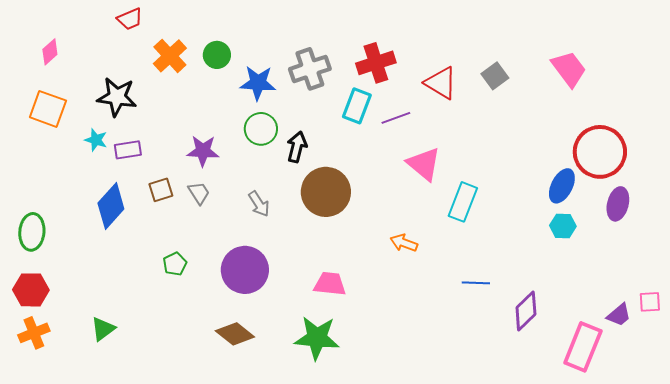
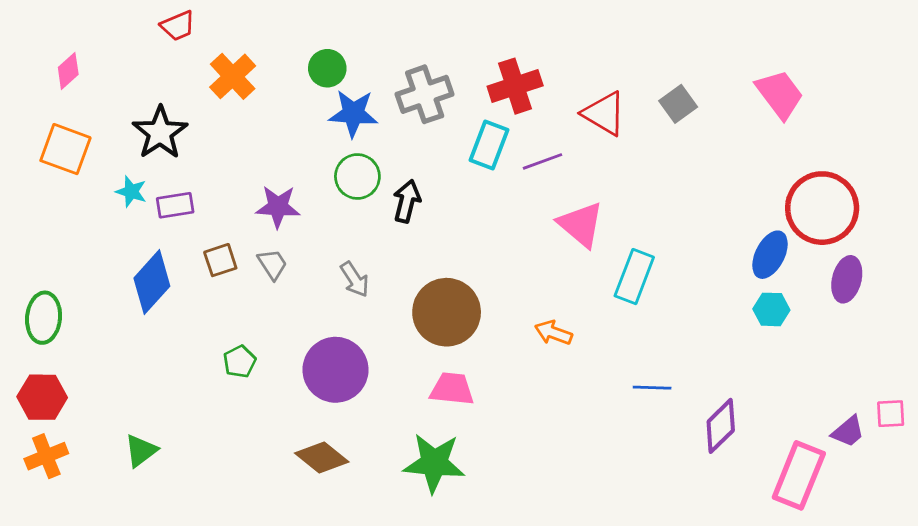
green circle: (217, 55) -> (327, 68), moved
black star: (117, 97) -> (160, 133), turned 30
brown circle: (326, 192) -> (447, 312), moved

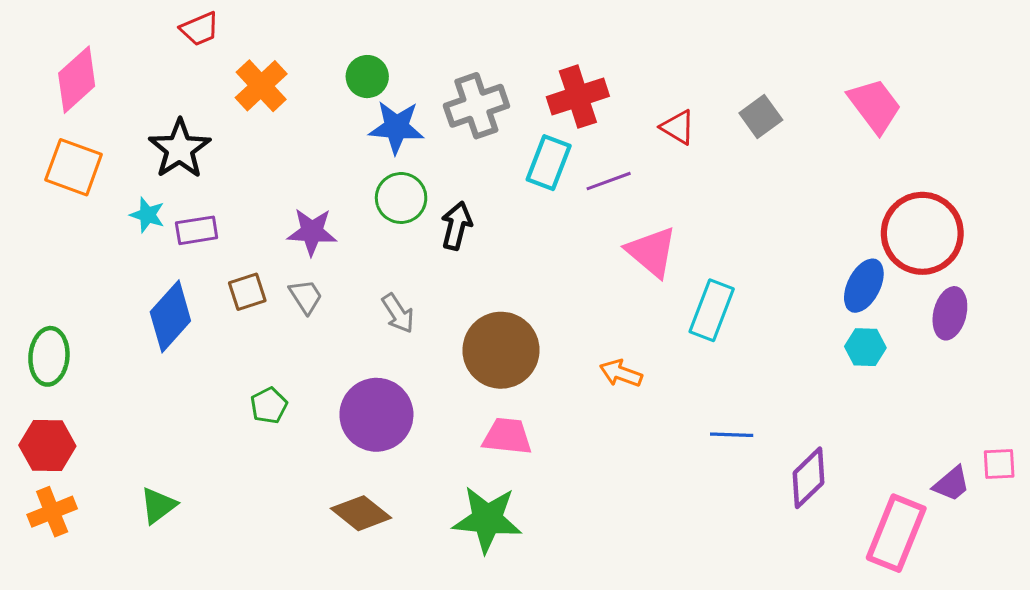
pink diamond: (68, 71) -> (77, 80), size x1.6
red triangle: (604, 113) -> (678, 127), size x0.7

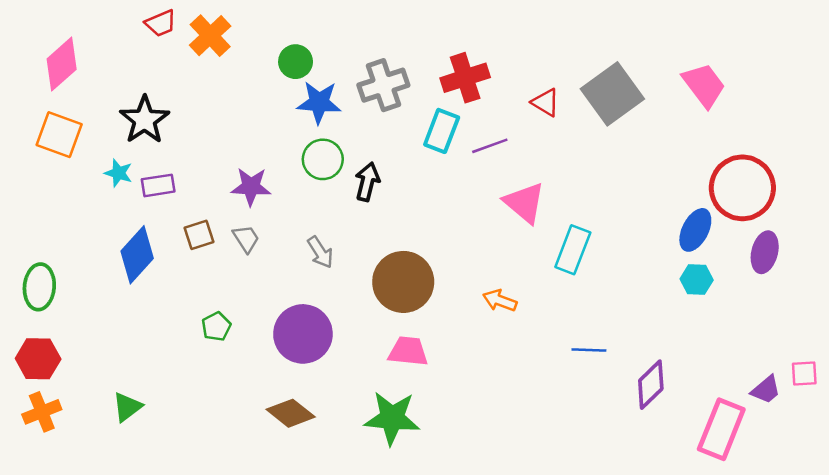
orange cross: (261, 86) -> (210, 36), moved
gray square: (761, 116) -> (612, 94), size x1.8

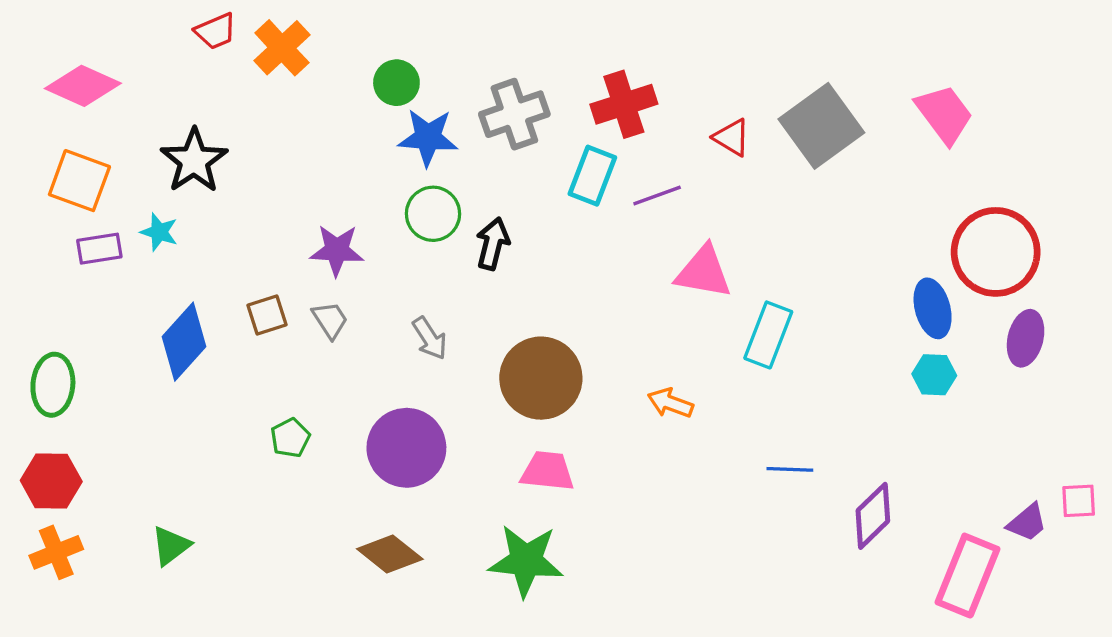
pink diamond: (62, 64) -> (83, 86), turned 66
purple rectangle: (158, 185) -> (99, 249), moved
pink triangle: (525, 203) -> (704, 272), turned -30
blue ellipse: (695, 230) -> (933, 308), turned -42

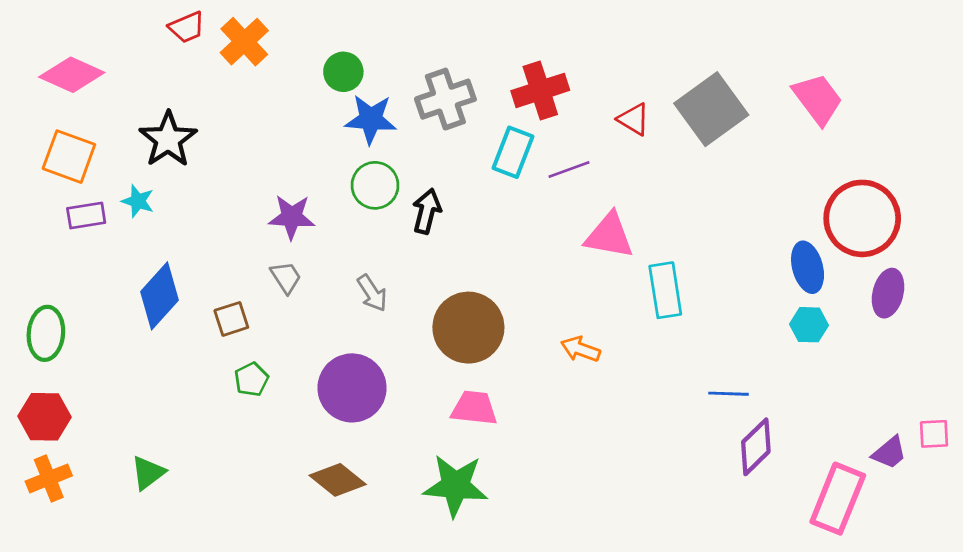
brown square: (267, 315) -> (231, 319), moved
cyan rectangle: (768, 335) -> (665, 290), turned -30
blue line: (790, 469) -> (729, 394), moved

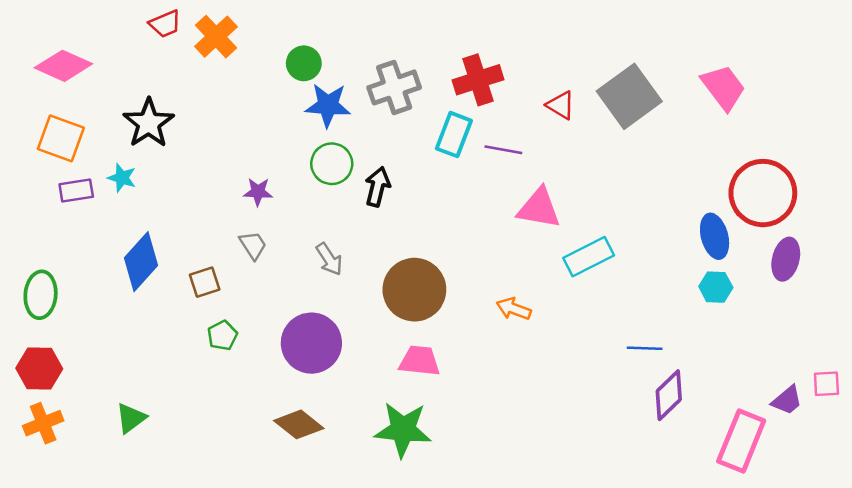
purple line: (569, 170) -> (503, 150), turned 30
purple star: (292, 217) -> (258, 192), size x0.7
cyan rectangle: (665, 290) -> (589, 257), turned 72

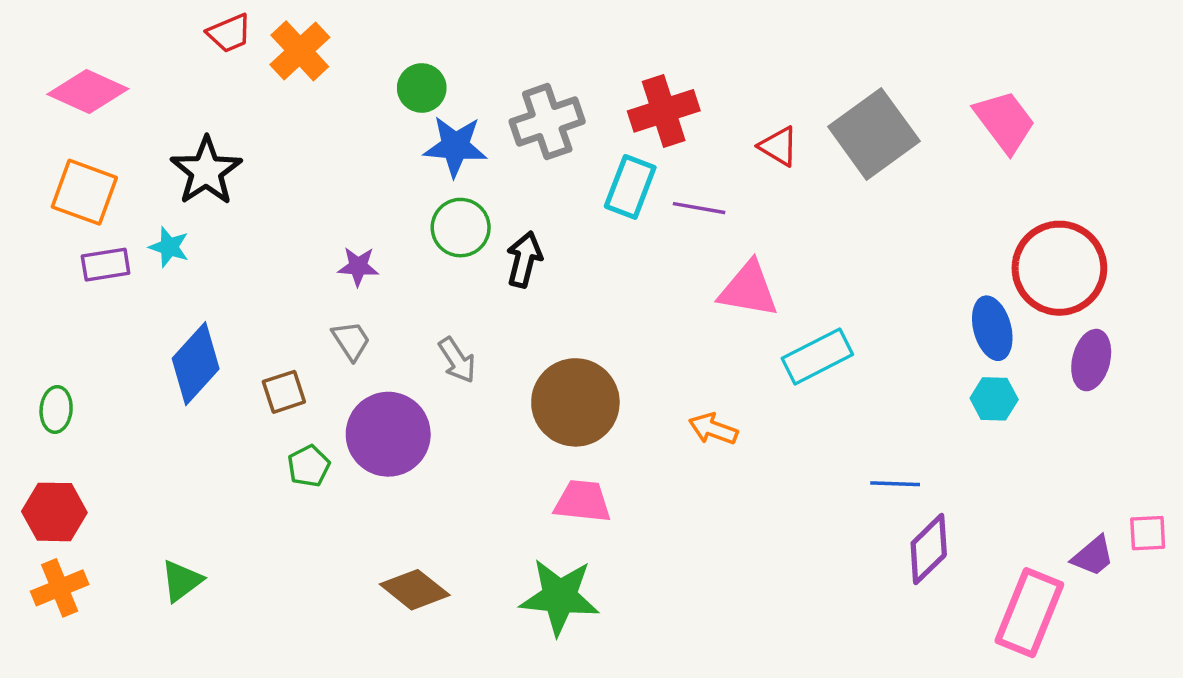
green ellipse: (41, 295) -> (56, 409), size x0.7
purple circle: (311, 343) -> (388, 434), moved

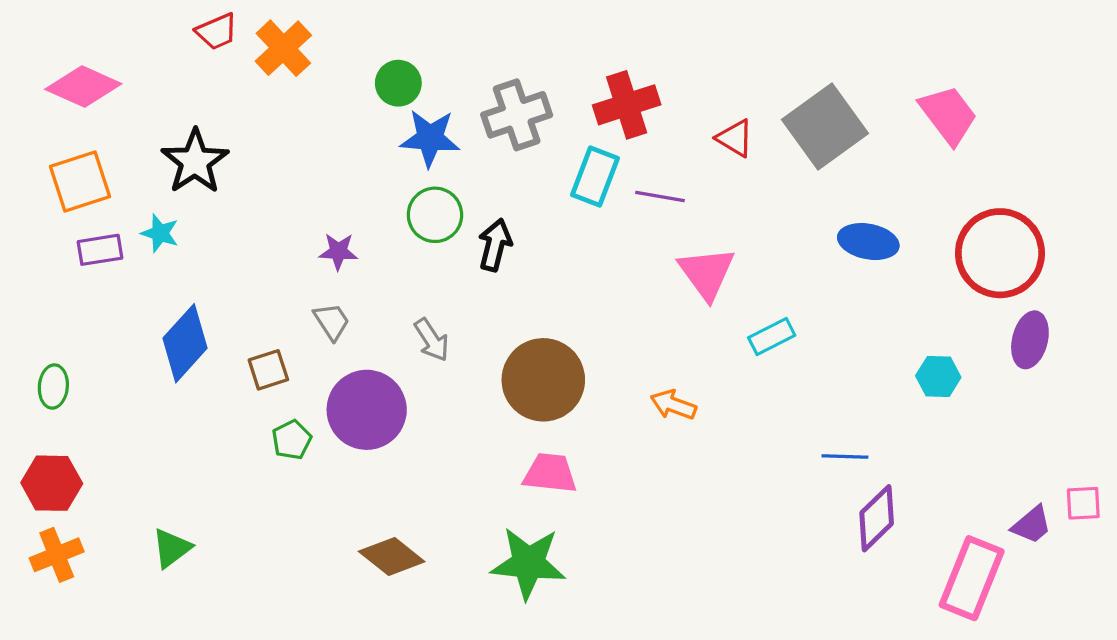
orange square: (84, 192) -> (80, 182), turned -38
pink triangle: (749, 289) -> (707, 273), turned 44
blue ellipse: (992, 328) -> (868, 242), moved, turned -64
cyan rectangle: (817, 356) -> (772, 336), size x0.7

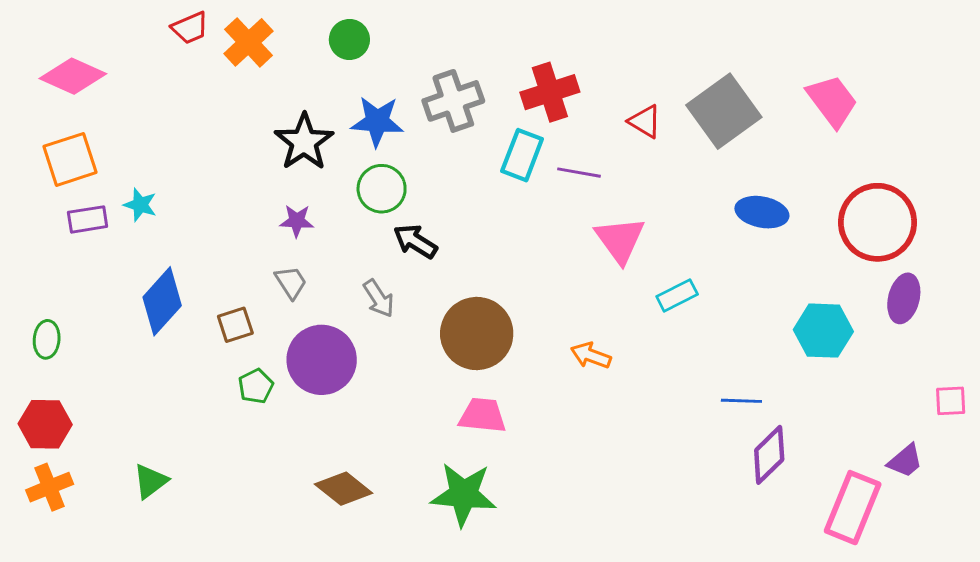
green circle: (398, 83) -> (349, 39), moved
black star: (195, 162) -> (304, 142), moved
black arrow: (495, 245) -> (415, 241), moved, turned -72
cyan hexagon: (938, 376) -> (823, 331), size x1.5
pink square: (1083, 503) -> (951, 401), moved

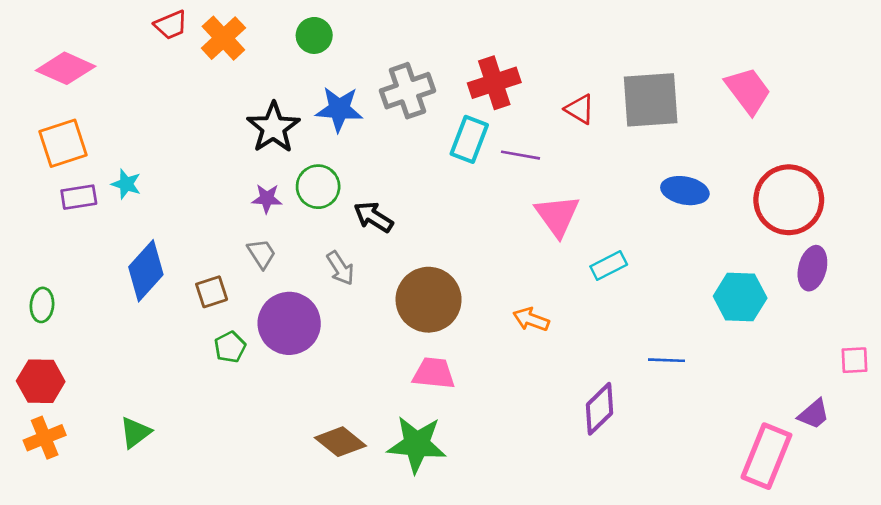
gray square: (724, 111) -> (651, 100), turned 32
green circle: (382, 189) -> (318, 187), moved
purple diamond: (769, 455) -> (599, 409), moved
brown diamond: (344, 489) -> (340, 442), moved

